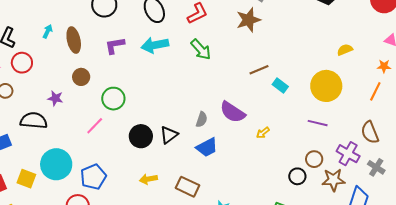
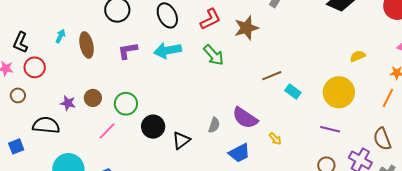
brown star: (248, 20) -> (246, 28), moved
brown circle: (81, 77) -> (93, 98), moved
yellow arrow: (263, 133) -> (275, 139), turned -96
black circle: (141, 136) -> (153, 127), moved
blue trapezoid: (207, 147) -> (239, 153), moved

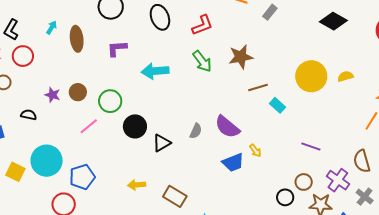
brown star: (246, 28) -> (241, 57), moved
cyan arrow: (168, 50) -> (155, 71), moved
yellow circle: (339, 92) -> (311, 76), moved
black semicircle: (46, 125) -> (29, 115), size x0.6
blue trapezoid: (239, 153) -> (233, 163), moved

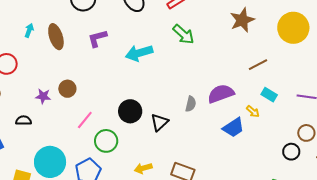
brown star: (241, 57) -> (242, 20), moved
brown line: (258, 87) -> (258, 65), moved
green circle: (110, 101) -> (106, 141), moved
cyan rectangle: (277, 105) -> (269, 95), moved
purple semicircle: (227, 127) -> (221, 94), turned 132

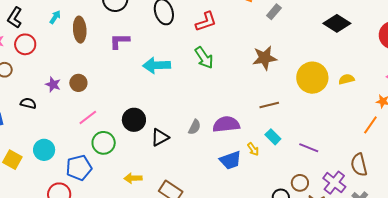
cyan circle: (50, 162) -> (44, 150), size x0.7

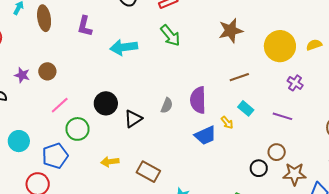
purple L-shape: (120, 41) -> (85, 26), turned -70
purple semicircle: (226, 124) -> (198, 100), turned -80
purple cross: (334, 183) -> (295, 83), moved, size x0.7

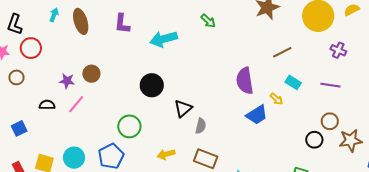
green arrow: (170, 36) -> (208, 21), size x0.7
black circle: (106, 103) -> (152, 85), moved
pink line: (60, 105) -> (76, 104), moved
gray semicircle: (167, 105) -> (201, 126), moved
cyan circle: (19, 141) -> (74, 158), moved

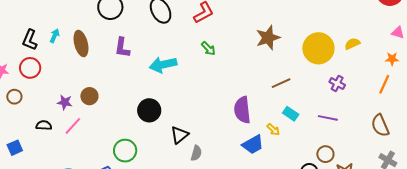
black L-shape: (15, 24) -> (30, 40), moved

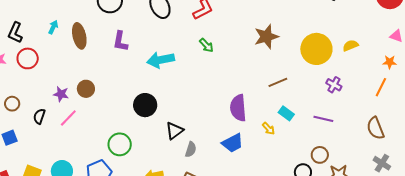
black L-shape: (30, 40) -> (15, 33), moved
brown circle: (14, 97) -> (12, 104), moved
black semicircle: (44, 125) -> (39, 116), turned -77
blue trapezoid: (253, 145) -> (233, 143), moved

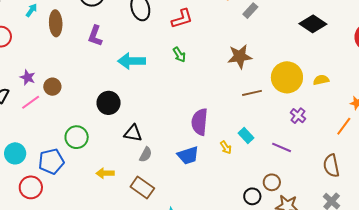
brown line: (278, 82) -> (252, 93), moved
brown circle: (86, 89) -> (52, 87), moved
black triangle: (174, 131) -> (133, 133), turned 36

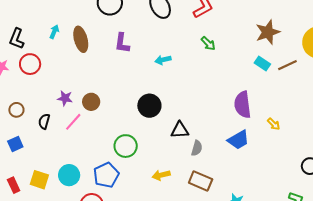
cyan arrow: (132, 61) -> (163, 60), size x0.6
cyan rectangle: (246, 136) -> (262, 63), moved

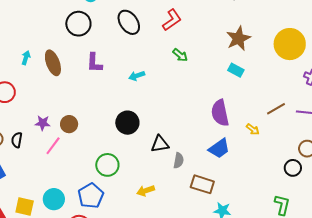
brown line: (287, 65) -> (276, 109), moved
black semicircle: (44, 121) -> (17, 140), moved
brown rectangle: (201, 181) -> (202, 184), moved

